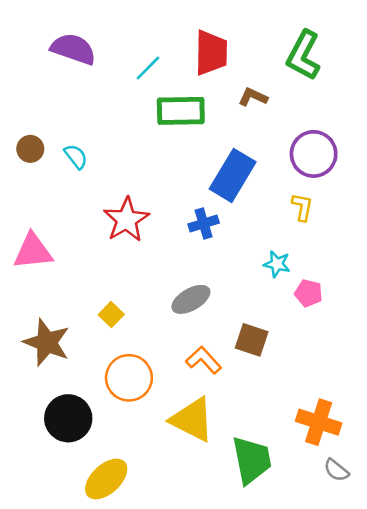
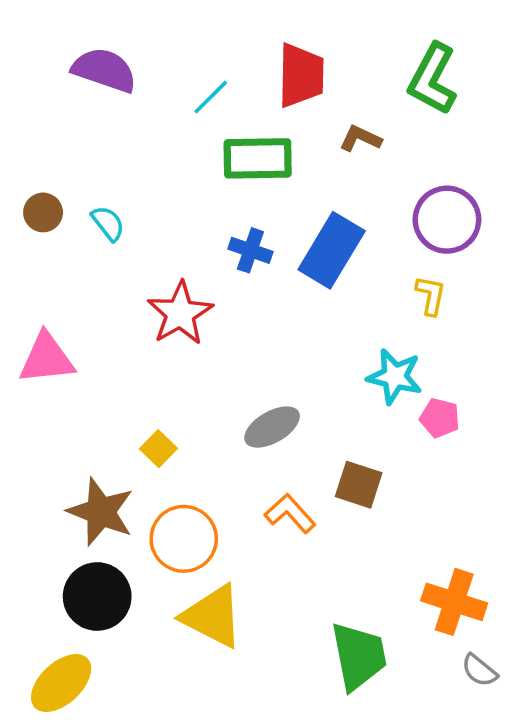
blue cross: (204, 224) -> (250, 250), moved, turned 36
cyan star: (277, 264) -> (395, 377), size x1.4
brown star: (47, 342) -> (101, 512), moved
yellow triangle: (192, 420) -> (213, 616), moved
yellow ellipse: (106, 479) -> (61, 683), moved

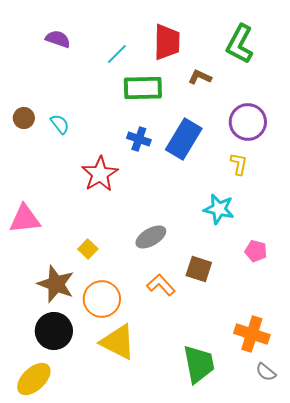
purple semicircle: (104, 70) -> (58, 39), size x0.7
pink triangle: (47, 358) -> (25, 219), moved
pink pentagon: (440, 418) -> (256, 251), moved

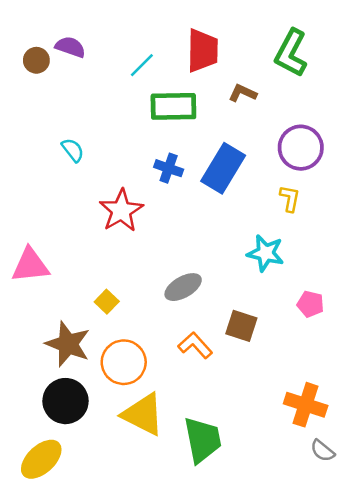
brown circle: (24, 118) -> (36, 60), moved
green trapezoid: (199, 364) -> (203, 440), moved

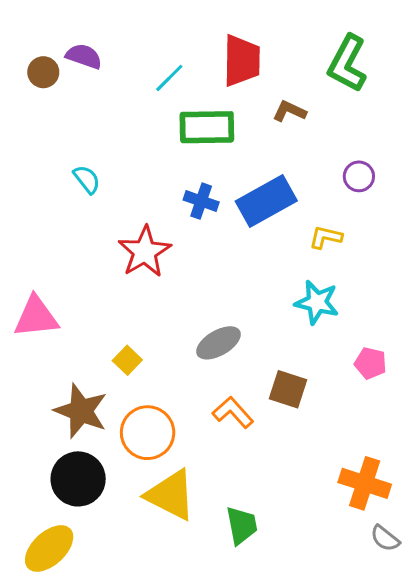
purple circle: (301, 148) -> (359, 176), size x0.6
blue rectangle: (223, 168) -> (266, 201), turned 30
yellow L-shape: (290, 199) -> (326, 237), moved, turned -88
green trapezoid: (203, 440) -> (242, 525), size x0.7

